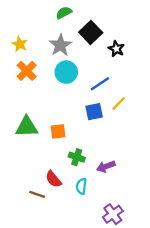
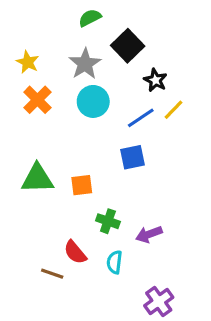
black star: (116, 49) -> (155, 80), moved
yellow line: (119, 104) -> (174, 110), moved

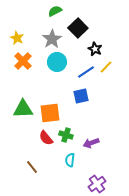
orange square: (82, 185) -> (50, 113), size x1.5
red semicircle: (75, 252) -> (46, 138), moved
brown line: (52, 274) -> (32, 167), turned 32

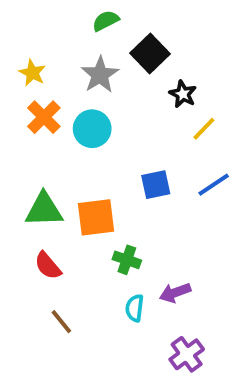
cyan circle: (57, 62) -> (92, 129), moved
blue line: (86, 72) -> (214, 185), moved
red semicircle: (46, 138) -> (48, 266), moved
purple arrow: (91, 143) -> (175, 293), moved

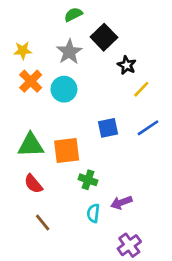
yellow star: (32, 73) -> (23, 51), turned -30

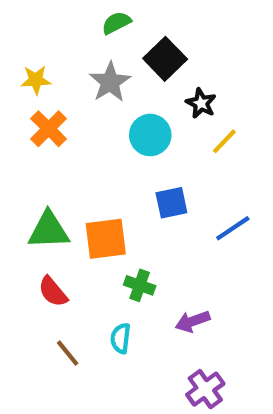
cyan circle: (64, 89) -> (150, 135), moved
blue line: (148, 128) -> (233, 228), moved
cyan semicircle: (93, 213) -> (121, 338), moved

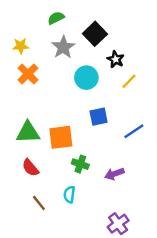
green semicircle: (116, 23) -> (56, 18), moved
purple arrow: (193, 321) -> (114, 174), moved

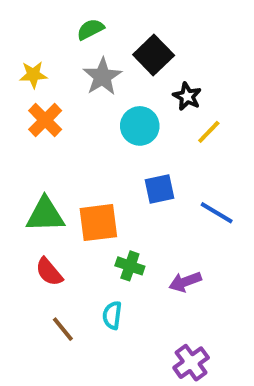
blue line: (134, 131) -> (217, 213), turned 65

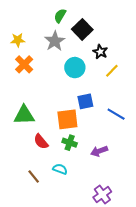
green semicircle: (90, 29) -> (60, 16), moved, turned -32
orange square: (98, 223) -> (67, 119), moved
red semicircle: (49, 272) -> (41, 142), moved
cyan semicircle: (112, 315) -> (60, 169), turned 104

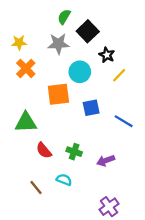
gray star: (55, 41) -> (58, 44), turned 30
orange square: (67, 119) -> (58, 94), moved

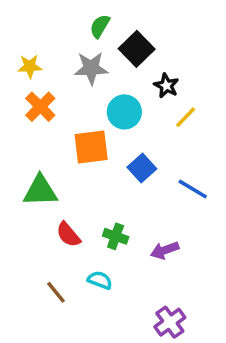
blue square: (91, 108) -> (142, 168), turned -30

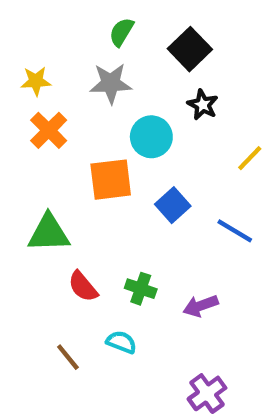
black square: (137, 49) -> (190, 49), moved
yellow line: (186, 117) -> (250, 158), moved

